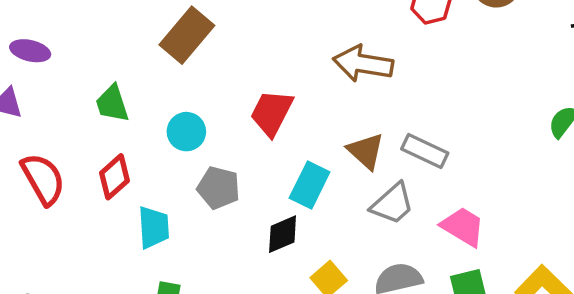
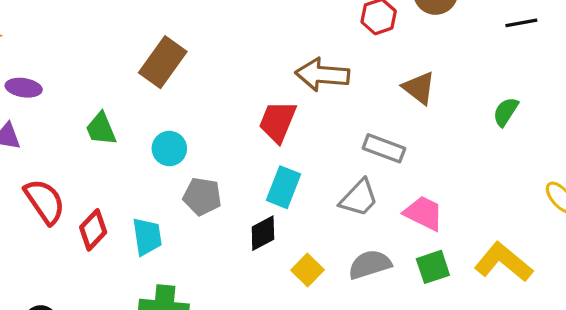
red trapezoid: (272, 113) -> (278, 122), moved
brown triangle: (366, 151) -> (419, 88), moved
red diamond: (115, 177) -> (93, 230), moved

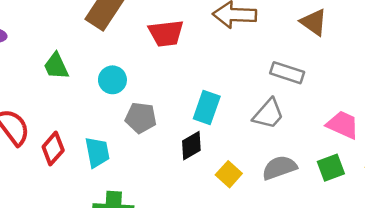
red trapezoid: (278, 122) -> (166, 33), moved, turned -117
pink trapezoid: (424, 213) -> (343, 125), moved

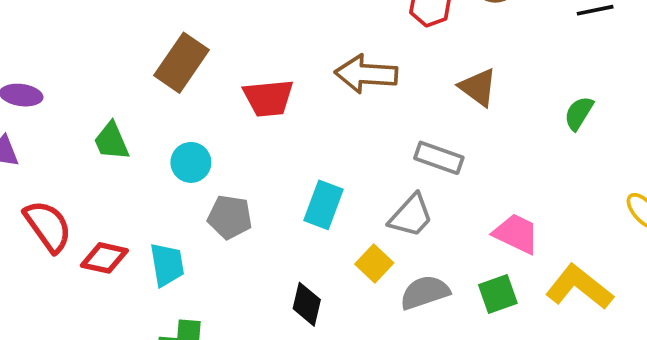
black diamond: (191, 146) -> (307, 304), moved, turned -48
red diamond: (53, 149) -> (104, 258), turned 60
yellow square: (229, 174) -> (374, 264), moved

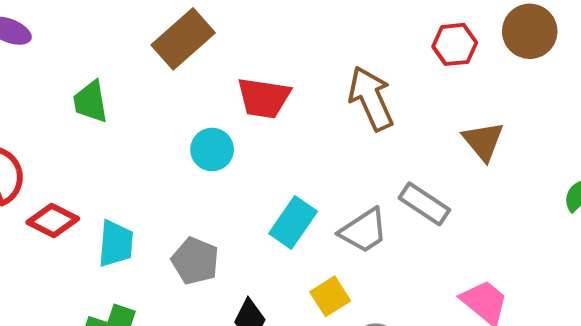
brown arrow: (366, 74) -> (371, 98), turned 48
cyan circle: (191, 162) -> (212, 150), moved
gray trapezoid: (411, 216) -> (364, 231), moved
gray pentagon: (230, 217) -> (195, 261), moved

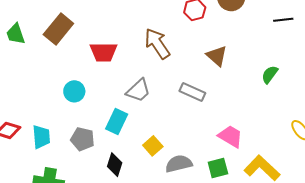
green trapezoid: (90, 102) -> (16, 34), moved
cyan circle: (212, 150) -> (74, 91), moved
cyan rectangle: (293, 222) -> (117, 121), moved
gray trapezoid: (364, 231) -> (138, 90), moved

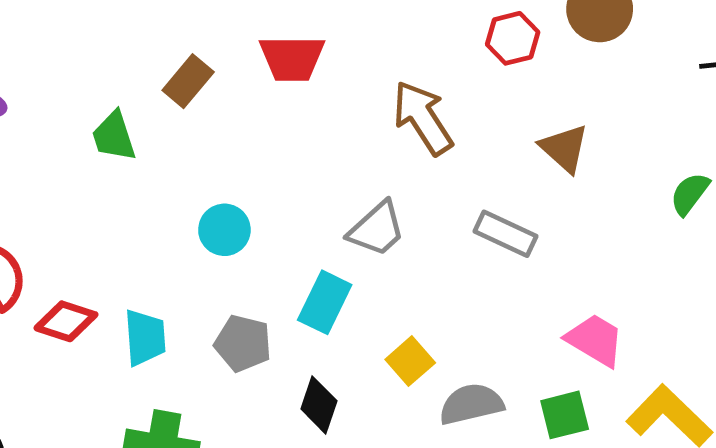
brown rectangle: (58, 29) -> (188, 81), size x0.7
green trapezoid: (16, 34) -> (114, 136), moved
red trapezoid: (104, 52) -> (292, 58), moved

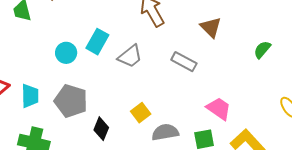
cyan rectangle: (325, 302) -> (97, 42), moved
gray pentagon: (243, 343) -> (71, 101), size x1.4

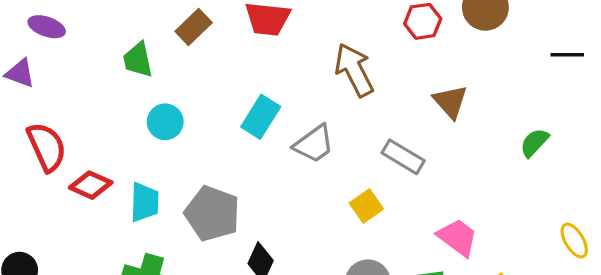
cyan circle: (66, 53) -> (165, 122), moved
yellow square: (141, 113) -> (366, 206), moved

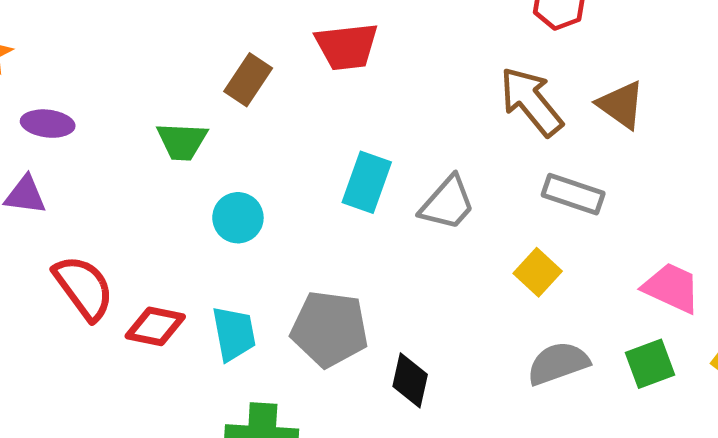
green trapezoid: (138, 60) -> (182, 141), turned -63
brown arrow: (354, 70) -> (531, 102), moved

